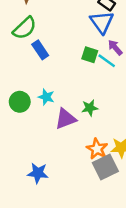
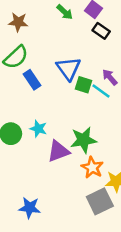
blue triangle: (102, 22) -> (68, 68), moved
green star: (90, 108) -> (83, 140), size x1.5
orange star: (97, 149) -> (92, 168), moved

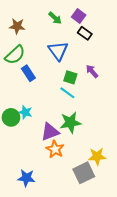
blue triangle: (68, 68) -> (58, 51), moved
cyan line: (101, 91) -> (67, 93), moved
cyan star: (38, 129) -> (25, 112), moved
orange star: (92, 168) -> (55, 149), moved

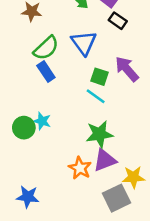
green semicircle: (15, 55) -> (46, 48), moved
purple arrow: (92, 71) -> (127, 69), size x1.5
purple triangle: (50, 132) -> (105, 160), moved
blue star: (26, 178) -> (28, 197), moved

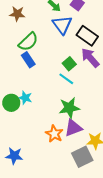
black rectangle: (118, 21) -> (87, 36), moved, size x1.5
blue triangle: (84, 43) -> (62, 25), moved
green square: (99, 77) -> (69, 64), turned 32

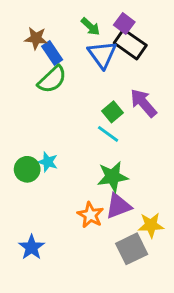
black rectangle: (87, 36) -> (130, 44), moved
blue rectangle: (28, 60) -> (52, 53), moved
blue star: (14, 156) -> (32, 247), turned 30

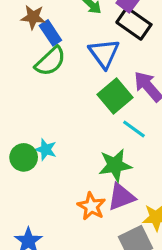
blue triangle: (102, 54) -> (104, 53), moved
green square: (113, 112) -> (115, 96), size x1.5
cyan line: (108, 134) -> (134, 129), moved

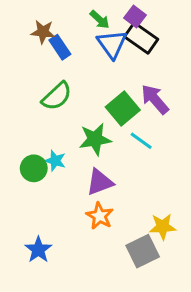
blue triangle: (104, 53) -> (112, 44), moved
green semicircle: (50, 61) -> (57, 96), moved
green star: (115, 165) -> (95, 139), moved
purple triangle: (121, 197) -> (100, 182), moved

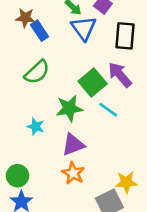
black rectangle: (141, 38) -> (125, 36), moved, turned 60
green circle: (34, 168) -> (17, 176), moved

